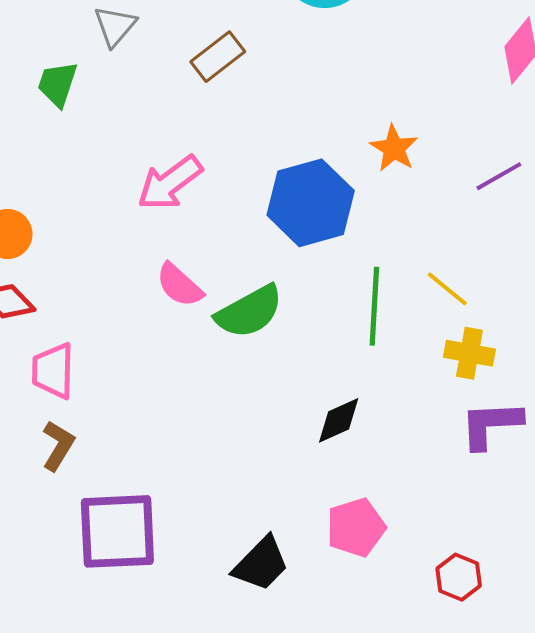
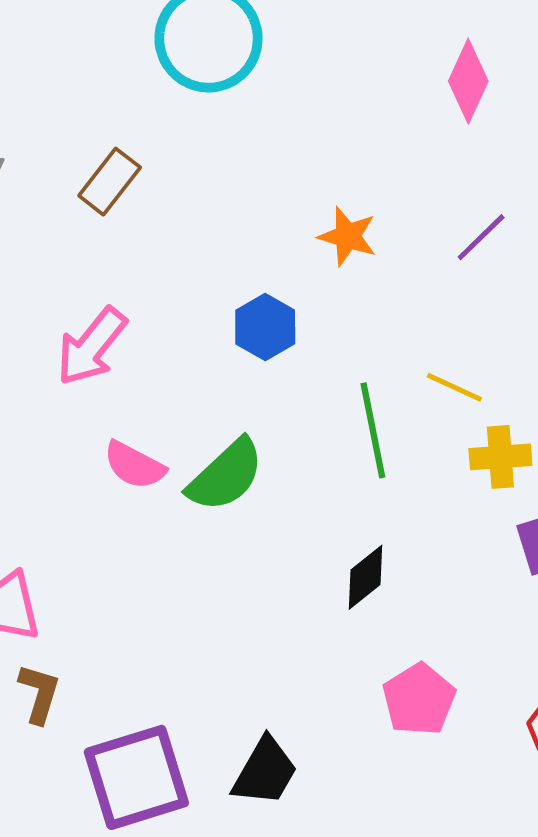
blue hexagon: (311, 203) -> (265, 327), size x0.6
black trapezoid: (261, 564) -> (265, 772), moved

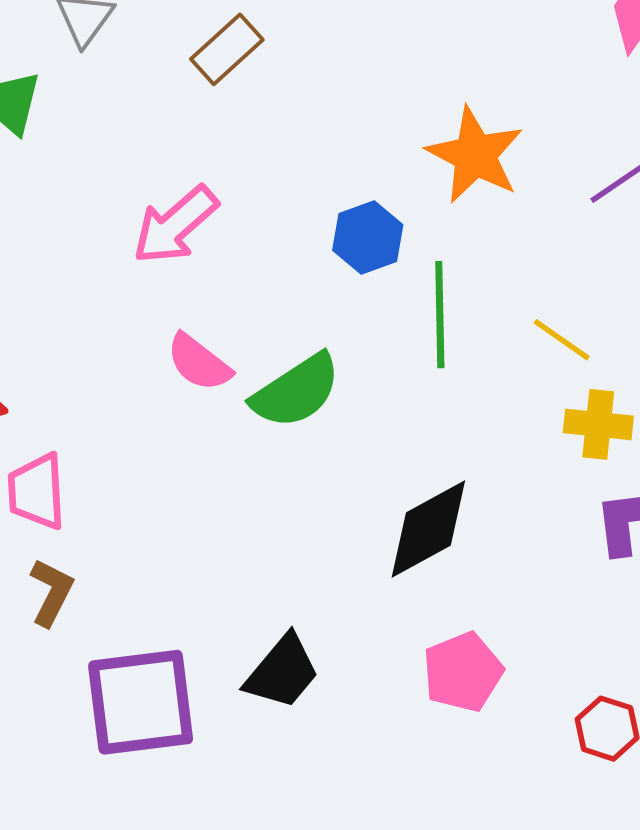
orange star: (348, 236) -> (475, 155), size x1.5
green line: (373, 430) -> (440, 315), moved
black diamond: (365, 577) -> (428, 529), size x1.5
black trapezoid: (265, 772) -> (282, 672), moved

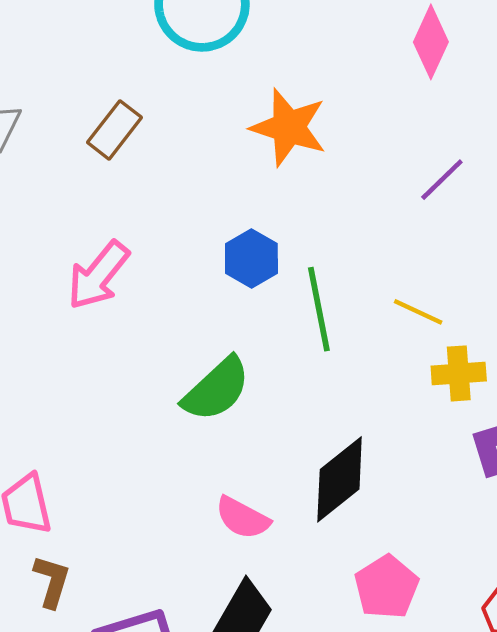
orange star: (475, 155) -> (289, 127), moved
pink semicircle: (199, 362) -> (243, 518), moved

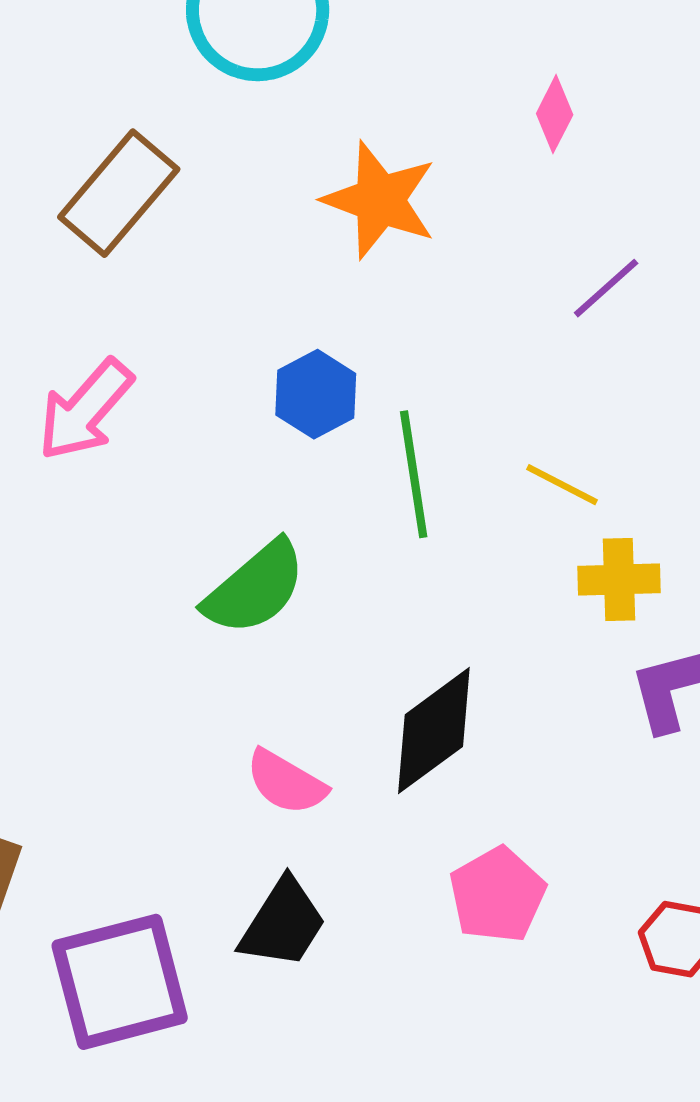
pink diamond: (431, 42) -> (555, 114), moved, size x0.7
brown rectangle: (115, 130) -> (119, 193), size x1.4

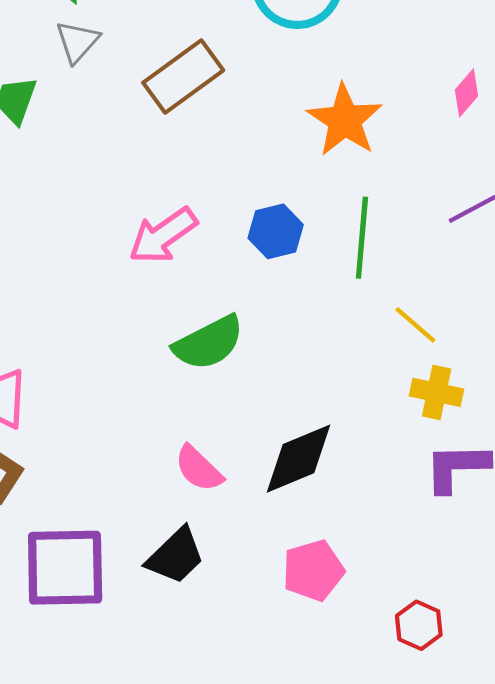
pink arrow: (85, 410) -> (163, 236), moved
green line: (414, 474) -> (362, 238), moved

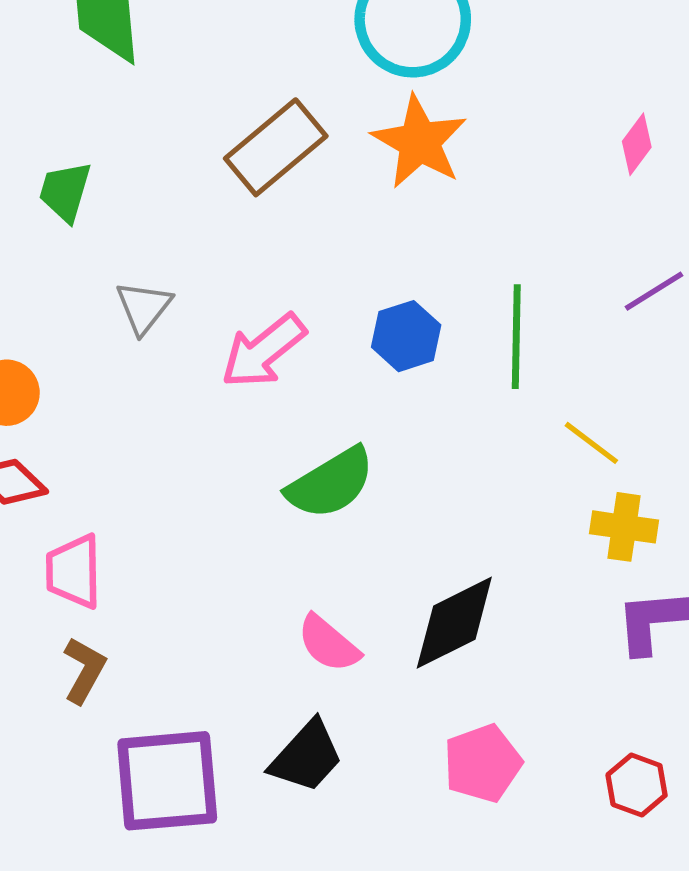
gray triangle: (77, 42) -> (144, 307), moved
orange star: (345, 120) -> (419, 142), moved
red hexagon: (419, 625) -> (637, 785), moved

